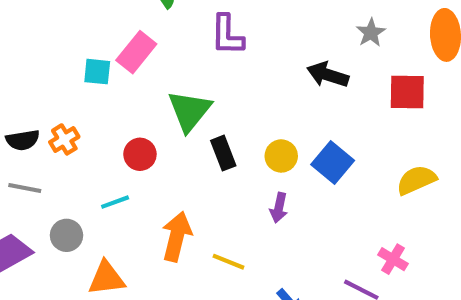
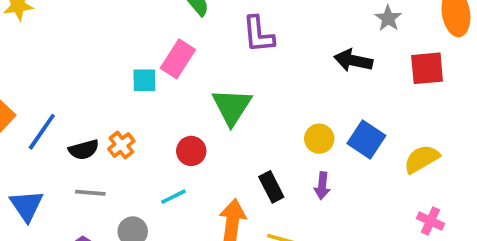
black rectangle: (223, 153) -> (271, 187), moved
yellow semicircle: (416, 180) -> (422, 159), moved

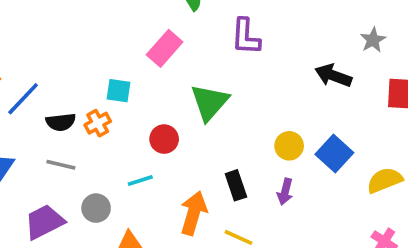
cyan square: (144, 80) -> (118, 91), moved

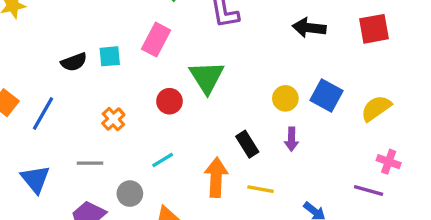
cyan square: (118, 91) -> (110, 56), moved
black semicircle: (61, 122) -> (74, 62), moved
red circle: (164, 139) -> (169, 101), moved

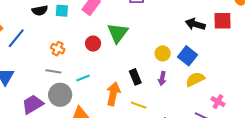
black arrow: (309, 28) -> (195, 24), moved
yellow semicircle: (376, 108) -> (195, 79), moved
orange cross: (113, 119) -> (58, 49), turned -32
gray line: (90, 163) -> (53, 71), moved
gray circle: (130, 194) -> (60, 95), size x1.5

